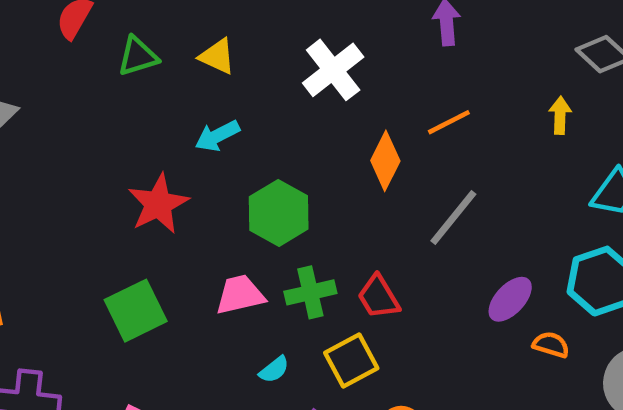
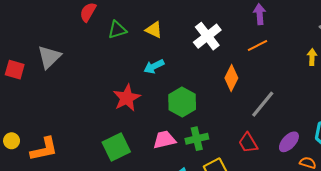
orange line: (449, 122) -> (258, 46), moved
red trapezoid: (378, 297) -> (248, 143), moved

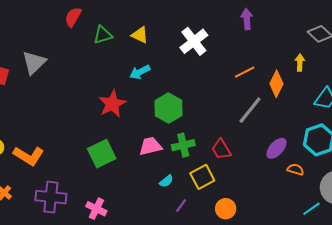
orange line: (258, 46) -> (245, 72), moved
orange diamond: (231, 78) -> (276, 84), moved
red trapezoid: (248, 143) -> (221, 149), moved
orange L-shape: (44, 149) -> (29, 156), turned 44

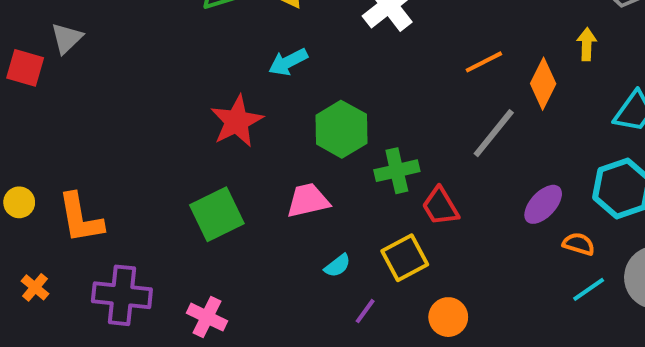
gray triangle: (34, 63) -> (67, 38), moved, size x0.7
green cross: (183, 145) -> (397, 171), moved
orange L-shape: (29, 156) -> (80, 218), turned 48
cyan line: (311, 209) -> (589, 289), moved

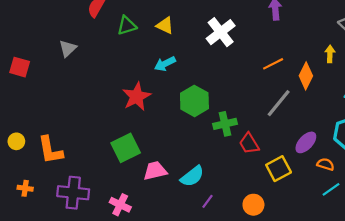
gray triangle: (67, 38) -> (68, 48), moved
pink trapezoid: (308, 200) -> (155, 171), moved
yellow square: (405, 258) -> (279, 169), moved
cyan semicircle: (338, 266) -> (192, 176), size x1.6
orange cross: (35, 287) -> (25, 188), turned -32

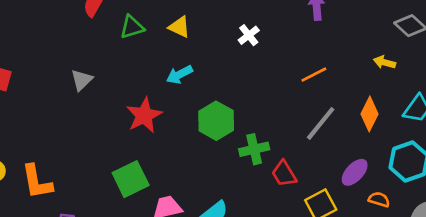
white cross: (221, 32) -> (249, 35), size x0.6
gray triangle: (68, 48) -> (82, 80), moved
yellow arrow: (330, 54) -> (384, 62), turned -77
orange diamond: (306, 76) -> (370, 114), moved

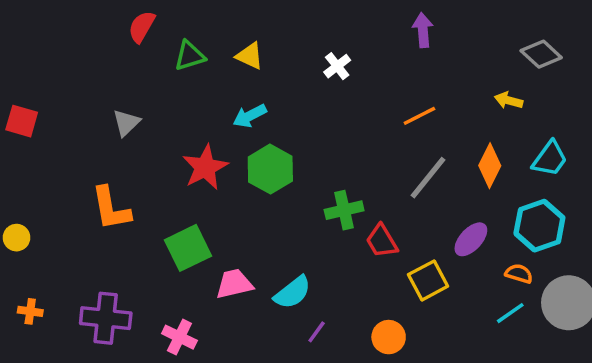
green hexagon: (216, 121) -> (270, 169), moved
orange L-shape: (37, 182) -> (111, 208), moved
orange semicircle: (379, 199) -> (519, 274), moved

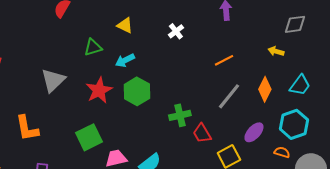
gray diamond: (541, 54) -> (295, 24), turned -50
green triangle: (190, 56) -> (93, 47), moved
gray triangle: (126, 123) -> (53, 80), moved, size x1.5
orange L-shape: (111, 208) -> (27, 128), moved

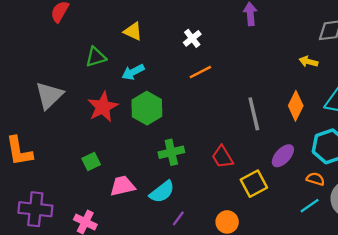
orange line: (224, 60) -> (200, 72), moved
gray line: (229, 96) -> (254, 114), turned -52
green cross: (180, 115) -> (171, 152), moved
green square: (89, 137) -> (91, 162), size x0.6

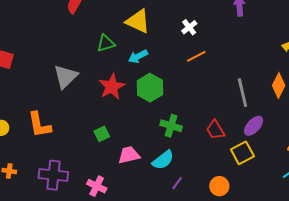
yellow triangle: (133, 31) -> (138, 21), size x1.5
green cross: (171, 152) -> (171, 126), turned 30
purple ellipse: (283, 156) -> (254, 126), moved

